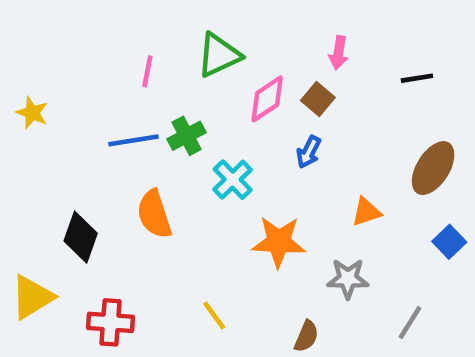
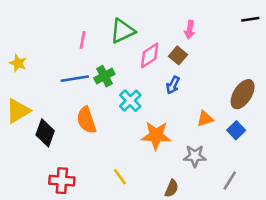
black line: (417, 78) -> (250, 19), moved
blue square: (449, 242) -> (236, 130), moved
yellow triangle: (32, 297) -> (18, 111), moved

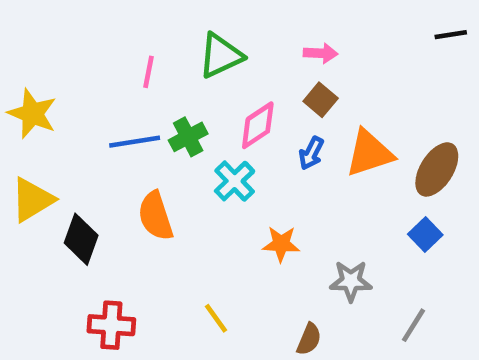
pink arrow: (190, 30) -> (321, 53), moved, turned -96
pink diamond: (150, 55) -> (258, 125), moved
yellow star: (18, 63) -> (32, 114), size x1.5
orange triangle: (205, 119) -> (369, 153), moved, size x1.6
orange star: (156, 135) -> (281, 244), size x0.7

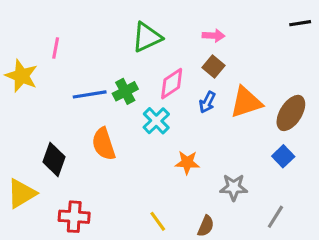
pink line: (149, 72) -> (56, 48), moved
yellow triangle: (32, 200) -> (22, 193), moved
yellow line: (216, 318) -> (158, 221), moved

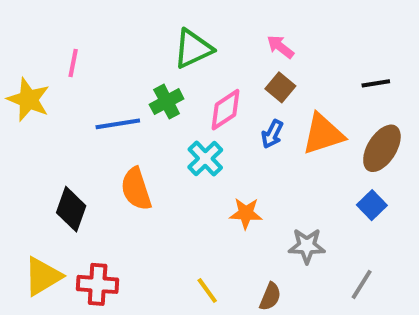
black line: (300, 23) -> (376, 83), moved
pink arrow: (213, 36) -> (280, 47), turned -145
green cross: (125, 91) -> (167, 102), moved
yellow triangle: (22, 193) -> (43, 276), moved

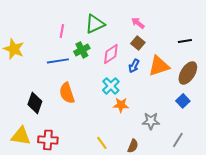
pink line: (73, 63) -> (62, 31), moved
cyan cross: (205, 158) -> (111, 86), moved
yellow triangle: (43, 276) -> (21, 136), turned 40

